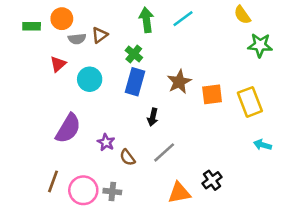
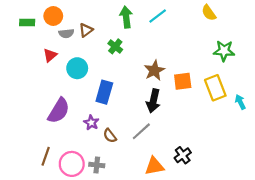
green star: (260, 45) -> (224, 51), moved
blue rectangle: (135, 82) -> (104, 92), moved
black arrow: (153, 117) -> (153, 101), moved, size x1.5
cyan arrow: (263, 145) -> (240, 102), moved, turned 48

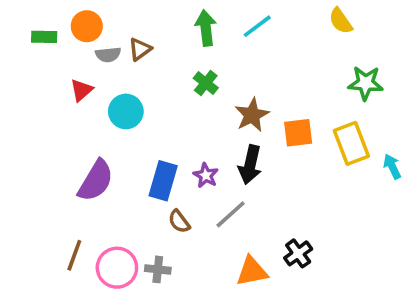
green cross: (115, 46) -> (206, 83), moved
blue rectangle: (104, 92) -> (163, 181), moved
purple star: (91, 123) -> (206, 175), moved

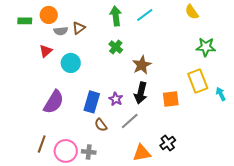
orange square: (298, 133) -> (171, 99), moved

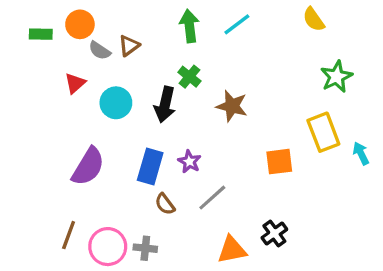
gray semicircle: (61, 31) -> (100, 50), turned 40
green star: (206, 47) -> (336, 77), turned -30
brown star: (142, 65) -> (232, 106), turned -30
black arrow: (141, 93) -> (165, 104), moved

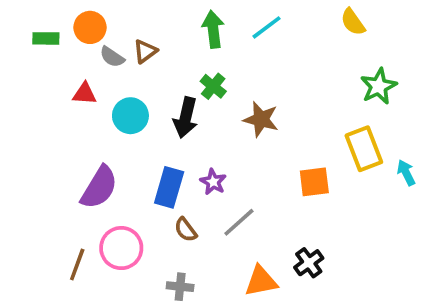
red triangle: (75, 83) -> (84, 94), turned 45
pink circle: (108, 247) -> (121, 248), moved
gray cross: (145, 248) -> (180, 287), moved

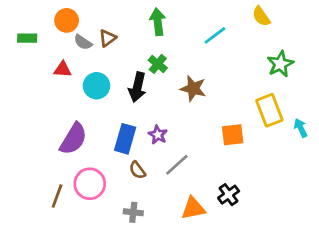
cyan line: (266, 27) -> (215, 35), moved
green rectangle: (46, 38) -> (27, 38), moved

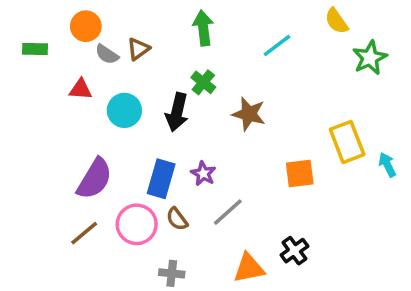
green star: (280, 64) -> (370, 58), moved
pink circle: (90, 184) -> (137, 224), moved
brown line: (57, 196) -> (84, 233), moved, turned 30

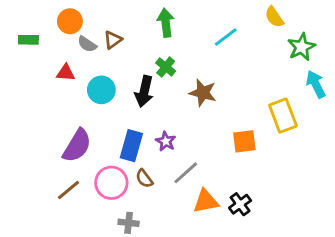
cyan arrow: (387, 165) -> (316, 84), moved, size x1.4
orange triangle: (249, 268) -> (206, 201), moved
gray cross: (172, 273) -> (129, 223), moved

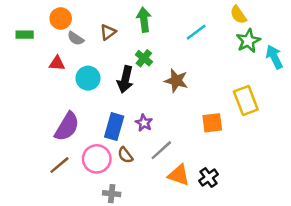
brown triangle: (113, 40) -> (108, 32), moved
green star: (301, 47) -> (248, 41), moved
cyan arrow: (316, 84) -> (274, 57), moved
orange triangle: (206, 201) -> (179, 175), turned 30

